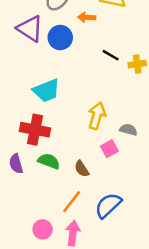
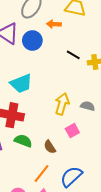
gray semicircle: (128, 130) -> (88, 106), moved

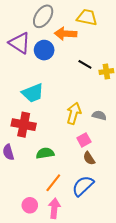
orange arrow: (54, 24) -> (66, 34), size x1.5
green semicircle: (23, 141) -> (45, 153), moved, turned -30
brown semicircle: (50, 147) -> (89, 158), moved

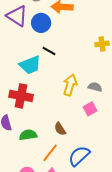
black line: (85, 64) -> (49, 51), moved
pink square: (84, 140) -> (90, 109), moved
green semicircle: (45, 153) -> (28, 135), moved
brown semicircle: (89, 158) -> (60, 129), moved

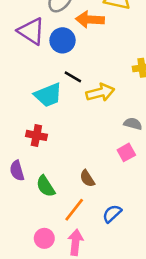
yellow arrow: (70, 85) -> (100, 92), moved, turned 60
red cross: (21, 96) -> (36, 135), size x0.7
green semicircle: (28, 135) -> (46, 186), turned -114
blue semicircle: (79, 156) -> (112, 214), size x0.7

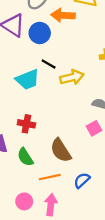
red cross: (36, 135) -> (26, 124), moved
brown semicircle: (87, 178) -> (61, 150), size x1.6
orange line: (74, 210) -> (50, 177), turned 40

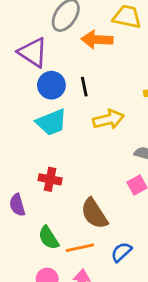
blue circle: (40, 33) -> (51, 85), moved
black line: (49, 64) -> (84, 87), moved, turned 48
green semicircle: (25, 157) -> (49, 238), moved

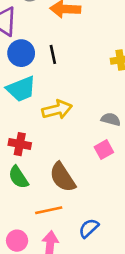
yellow arrow: (108, 119) -> (57, 110), moved
green semicircle: (49, 238) -> (18, 177), moved
blue semicircle: (121, 252) -> (89, 228), moved

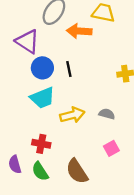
gray semicircle: (111, 119) -> (107, 114), moved

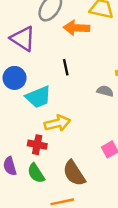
blue circle: (42, 68) -> (15, 78), moved
gray semicircle: (107, 114) -> (105, 91), moved
yellow arrow: (72, 115) -> (57, 123), moved

